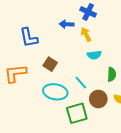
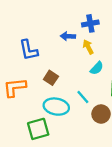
blue cross: (88, 12) -> (90, 23), turned -35
cyan semicircle: (94, 55) -> (97, 68), turned -40
green square: (77, 113) -> (38, 129), moved

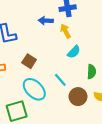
cyan ellipse: (56, 107) -> (34, 89), turned 35

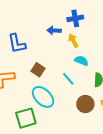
cyan semicircle: (74, 52) -> (81, 61), turned -112
cyan line: (60, 80) -> (68, 79), moved

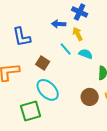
blue cross: (75, 18) -> (80, 12), turned 35
cyan line: (68, 79) -> (66, 49), moved

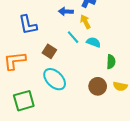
green square: (31, 111) -> (24, 101), moved

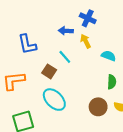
cyan line: (73, 37) -> (65, 57), moved
cyan semicircle: (94, 42) -> (109, 56), moved

